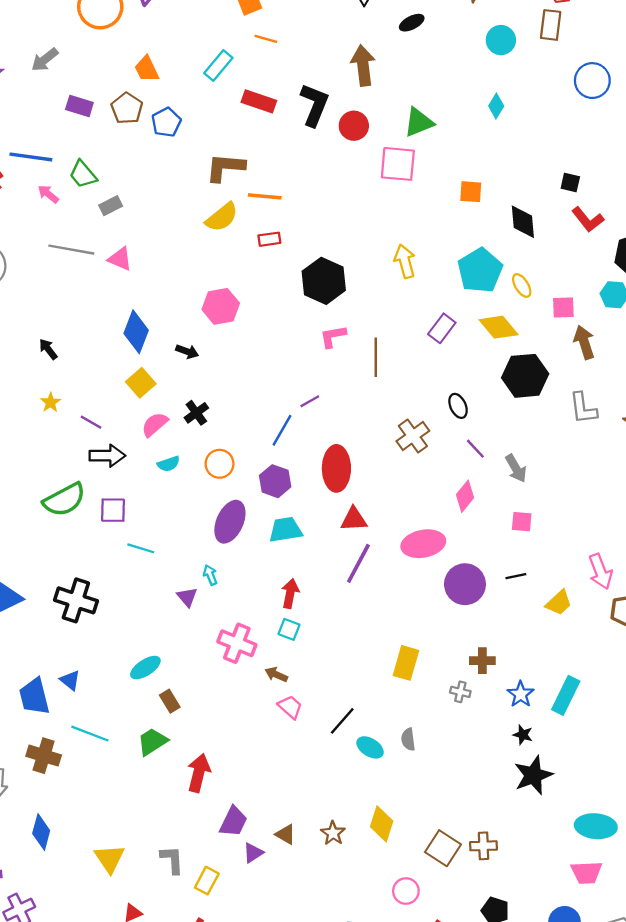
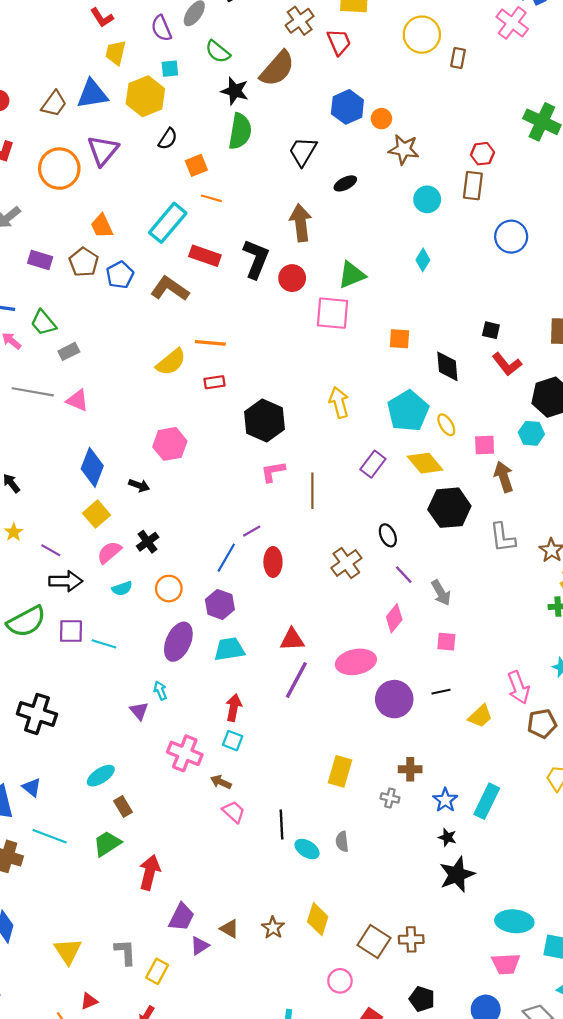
cyan rectangle: (218, 66) -> (168, 223), size x1.4
brown L-shape: (225, 167) -> (170, 289), moved, turned 30
red ellipse: (336, 468) -> (273, 562), moved, size x0.7
cyan line: (141, 548) -> (104, 644), moved
black line: (342, 721) -> (282, 825), turned -44

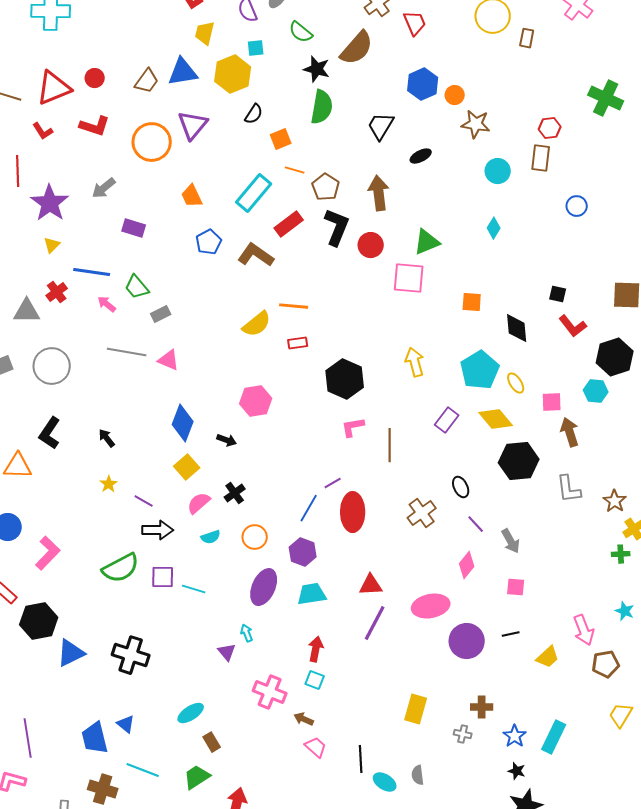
blue circle: (511, 237) -> (577, 206), size x0.7
red rectangle: (205, 256) -> (289, 224), turned -56
brown pentagon: (84, 262) -> (326, 187), moved
red ellipse: (273, 562) -> (353, 512), size x1.4

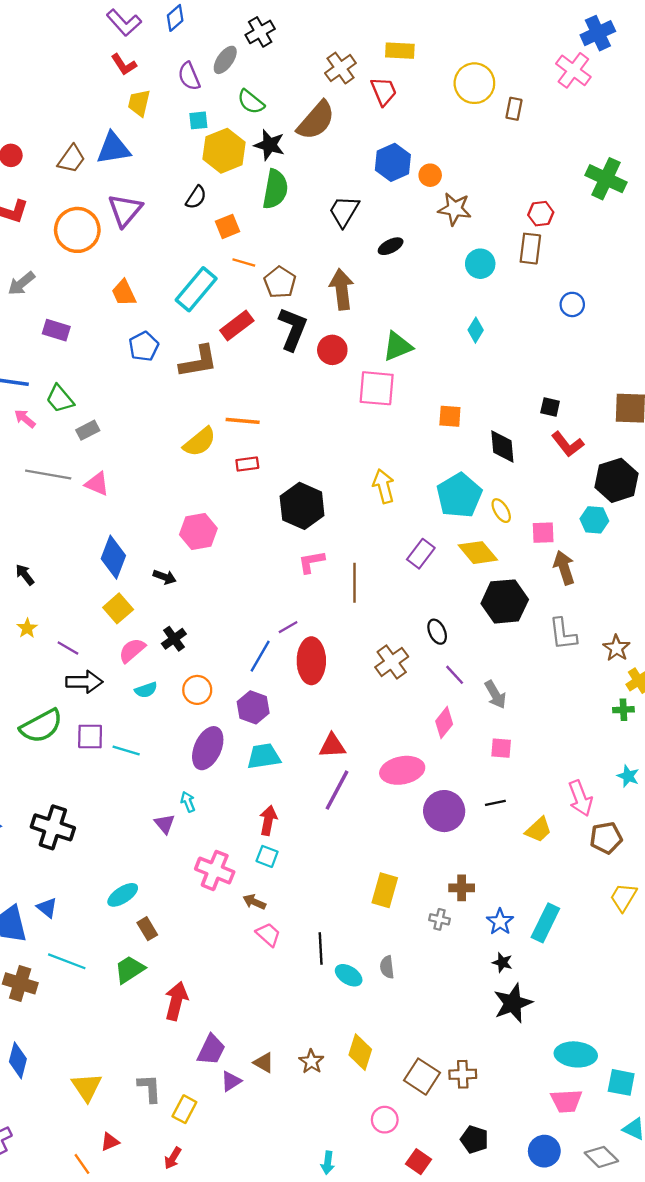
yellow hexagon: (233, 74) -> (224, 151), moved
brown L-shape: (256, 255) -> (198, 362), turned 135

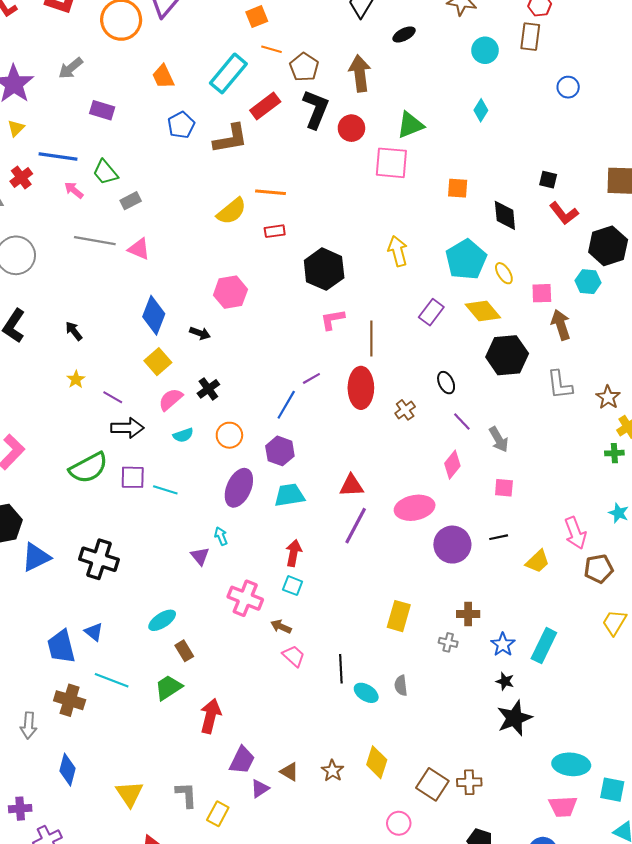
red ellipse: (311, 661) -> (361, 388), moved
brown cross: (392, 662) -> (405, 410), size x0.7

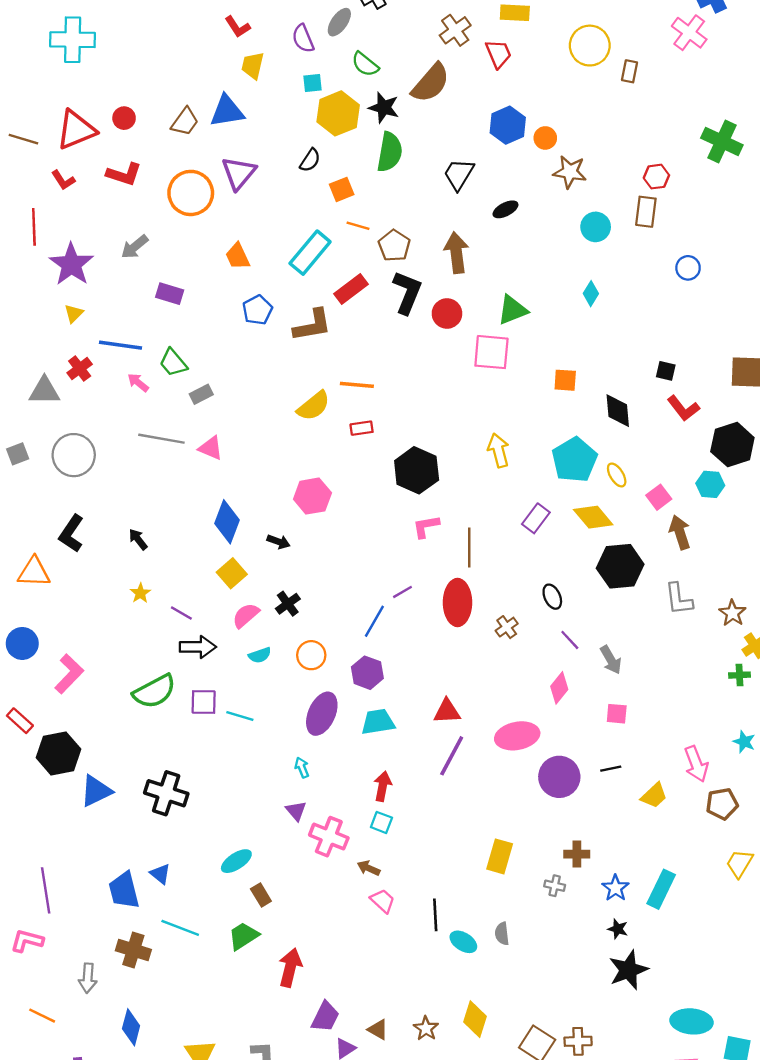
pink square: (542, 293) -> (659, 497), turned -35
purple triangle: (200, 556) -> (296, 811), moved

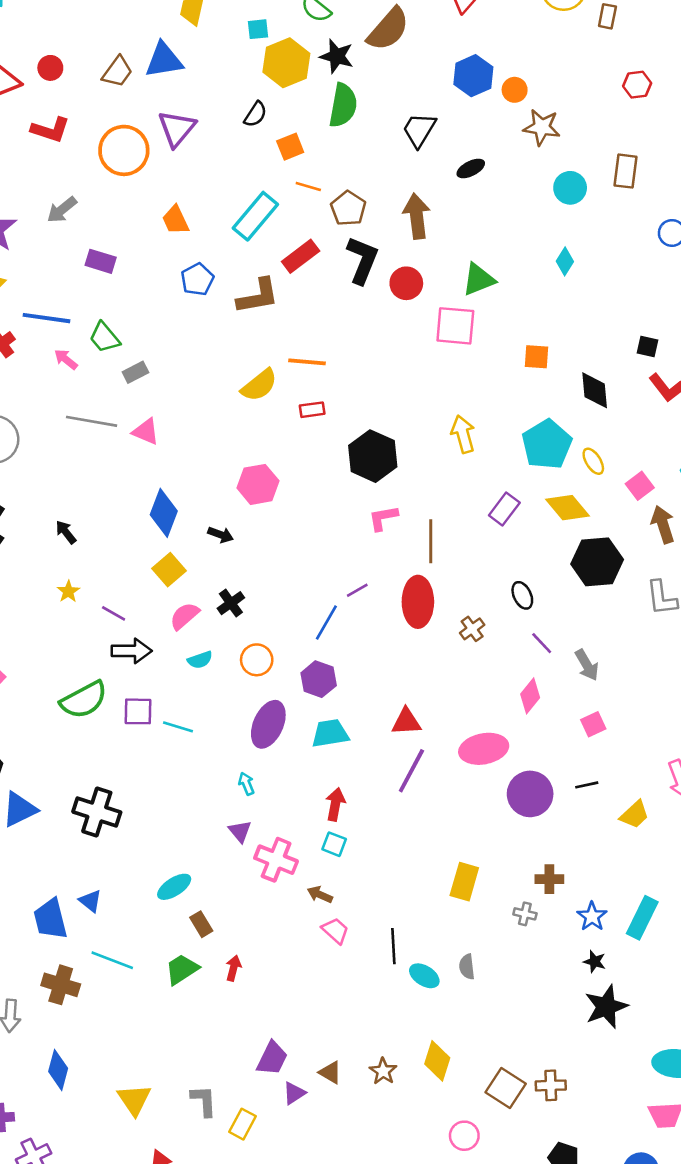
red hexagon: (656, 177) -> (637, 85), moved
pink square: (617, 714) -> (593, 724), turned -30
red arrow: (290, 968) -> (233, 968), moved, size x0.6

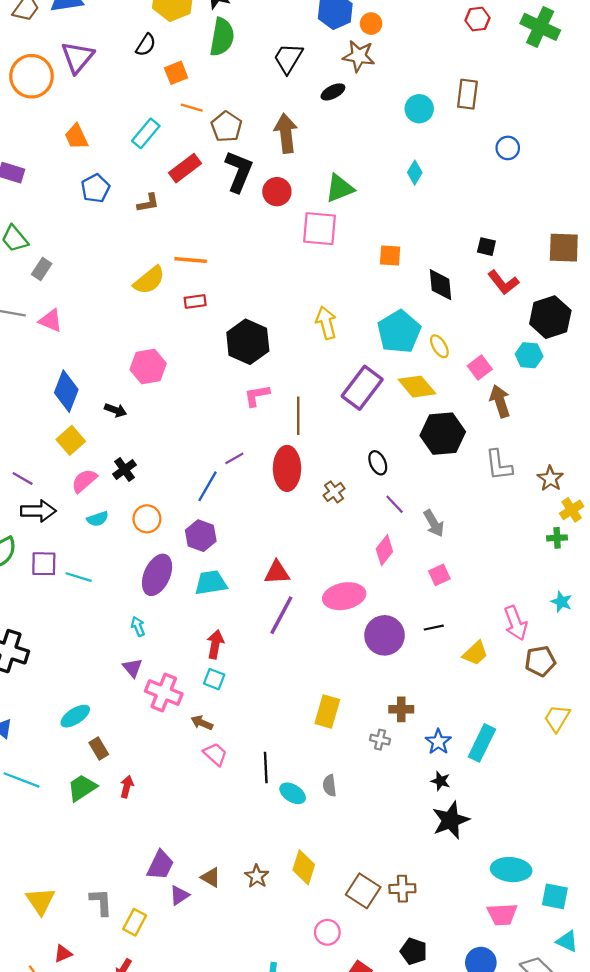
brown star: (542, 127) -> (359, 56), moved
cyan rectangle: (255, 216) -> (146, 133), size x0.7
brown L-shape: (258, 296) -> (148, 203), size x0.6
gray rectangle: (135, 372) -> (42, 269), turned -30
purple rectangle: (504, 509) -> (362, 388), size x1.5

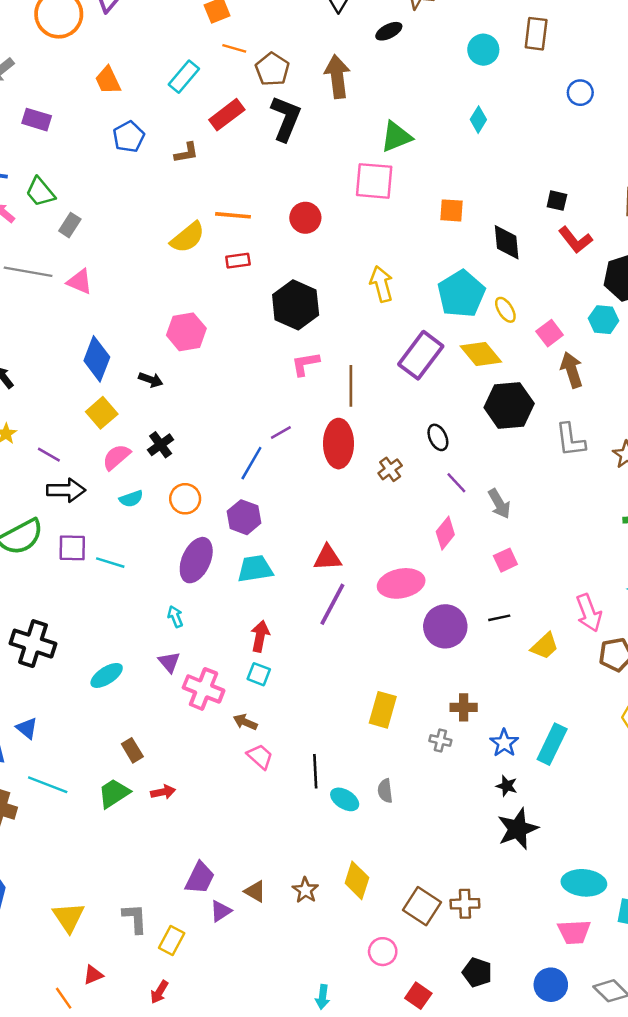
red circle: (277, 192) -> (305, 218), moved
cyan ellipse: (75, 716) -> (107, 675), moved
red arrow: (127, 787) -> (163, 792), turned 65

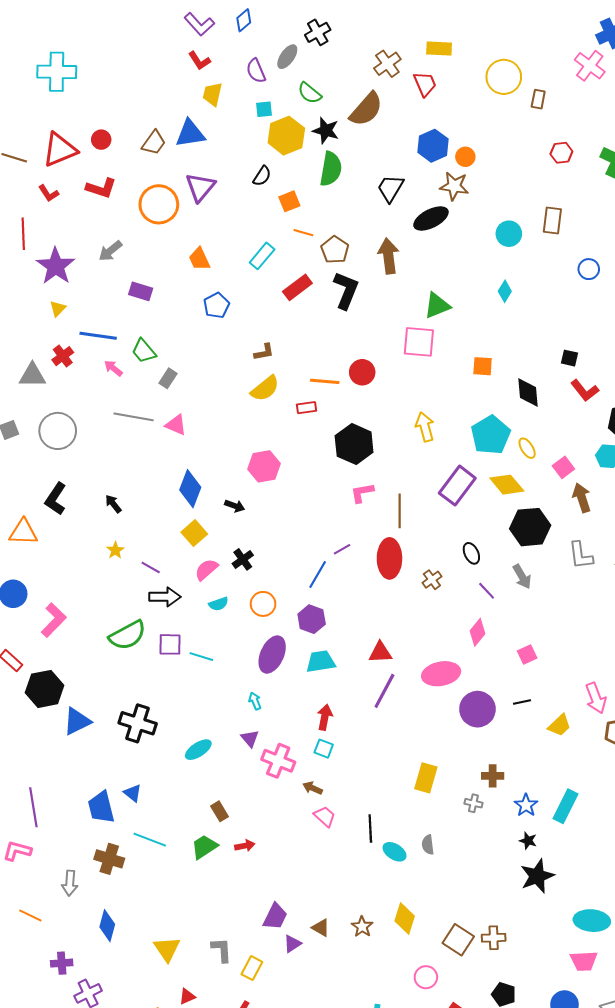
black ellipse: (389, 31) -> (431, 219), size x1.6
brown L-shape: (186, 153) -> (264, 352), moved
orange line: (233, 215) -> (325, 381), moved
gray arrow: (499, 504) -> (522, 577), moved

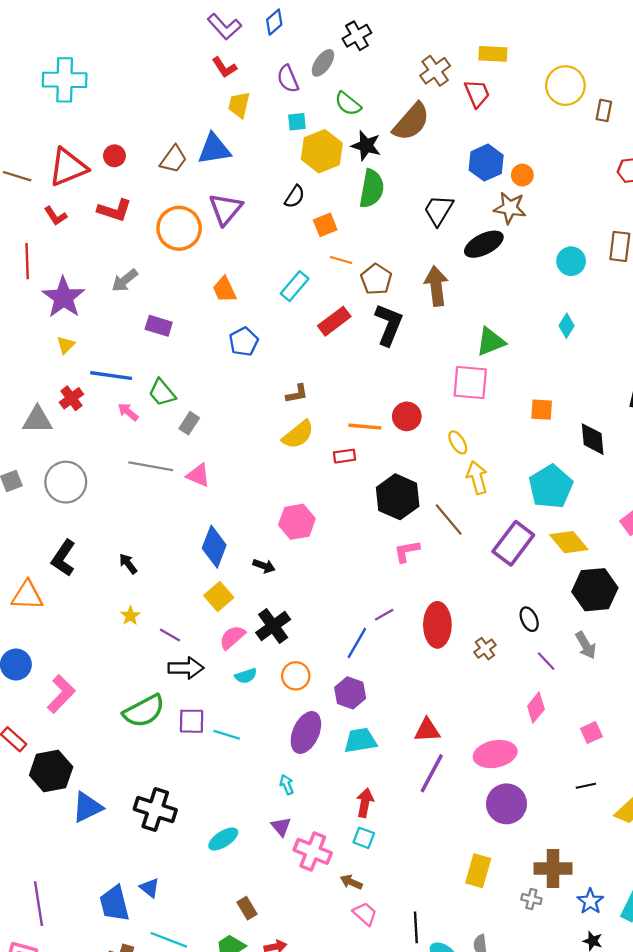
yellow ellipse: (527, 448) -> (458, 442), moved
brown line: (400, 511) -> (449, 519), moved, turned -40
black cross: (243, 559) -> (273, 626), size x1.4
purple circle: (477, 709) -> (506, 804), moved
brown cross: (493, 776) -> (553, 868), size x1.5

